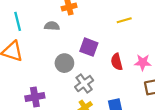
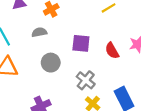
gray circle: (64, 63) -> (51, 63), moved

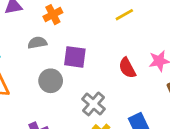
purple square: (81, 43) -> (75, 57), moved

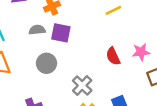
purple square: (75, 57) -> (61, 33), moved

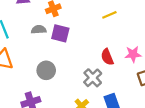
gray circle: (46, 63) -> (46, 70), moved
gray cross: (82, 85) -> (93, 78), moved

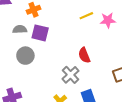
pink star: (133, 54) -> (108, 20), moved
gray circle: (46, 70) -> (25, 56), moved

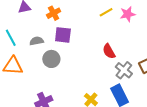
gray semicircle: (20, 29) -> (37, 41), moved
gray cross: (70, 75) -> (124, 70), moved

